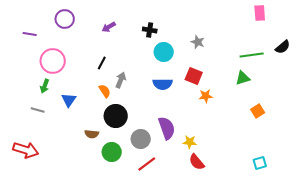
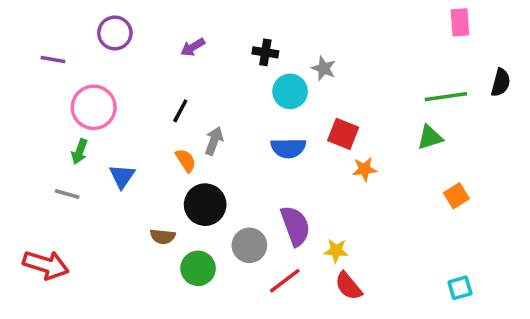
gray star: (198, 42) -> (324, 68), moved
black semicircle: (283, 47) -> (501, 83), turned -35
red line: (147, 164) -> (285, 281), moved

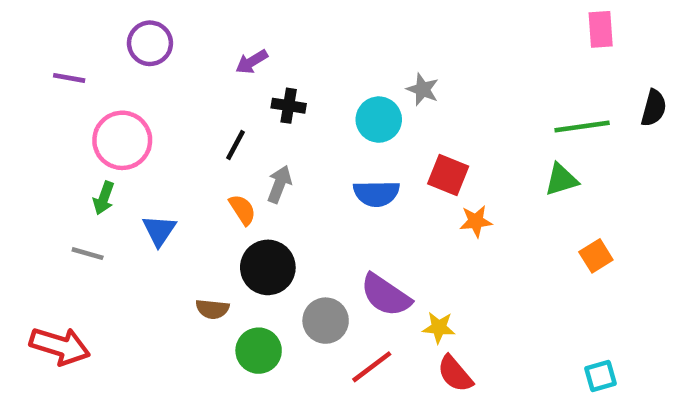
black cross: (265, 52) -> (289, 106), moved
purple semicircle: (295, 226) -> (386, 295), turned 144

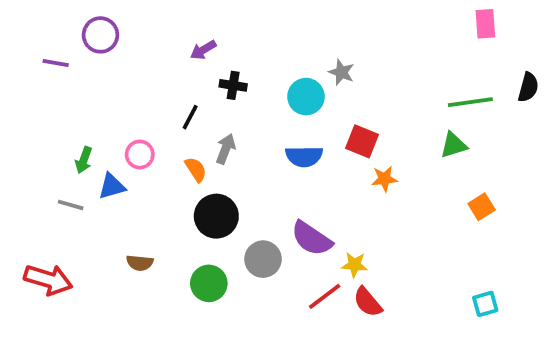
purple circle: (150, 43) -> (100, 35), moved
pink circle: (122, 140) -> (140, 154), moved, size x0.6
blue triangle: (159, 230) -> (112, 186), moved, turned 40
brown semicircle: (212, 309) -> (140, 263), moved
red line: (372, 367) -> (325, 296), moved

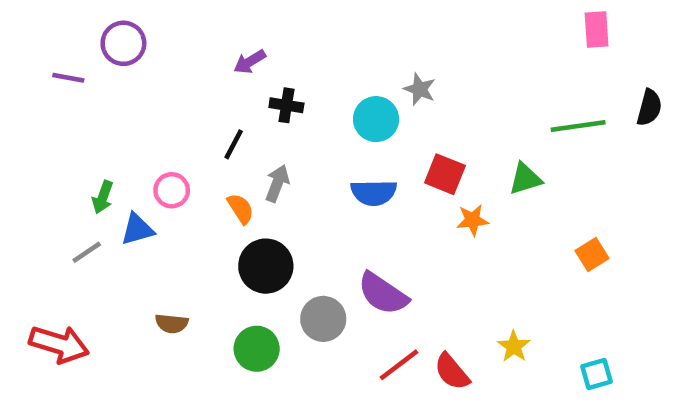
green triangle: (454, 145) -> (525, 179), moved
gray line: (71, 205) -> (87, 252), turned -50
yellow star: (355, 265) -> (514, 346), moved, turned 30

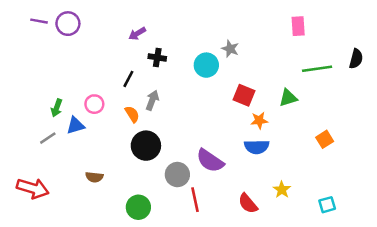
pink rectangle: (597, 30) -> (298, 26), moved
purple line: (68, 78) -> (39, 21), moved
blue semicircle: (374, 193) -> (257, 147), moved
green circle: (257, 349) -> (138, 207), moved
red line: (399, 365) -> (195, 200), moved, turned -65

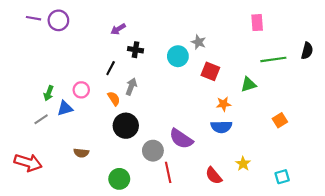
red square: (244, 95) -> (210, 71), moved

